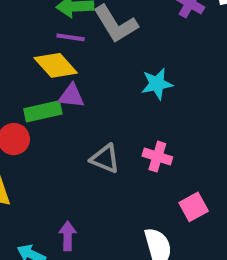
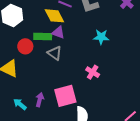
gray triangle: (105, 159) -> (55, 53), moved
pink square: (194, 207) -> (65, 96), moved, size x1.6

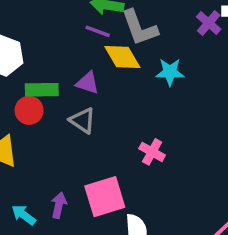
yellow diamond: (54, 16) -> (122, 57), moved
green rectangle: (43, 37) -> (42, 90), moved
cyan star: (101, 37) -> (170, 72), moved

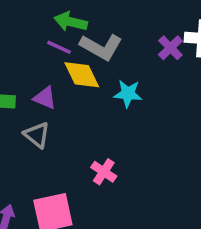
gray L-shape: (139, 28) -> (101, 47), turned -45

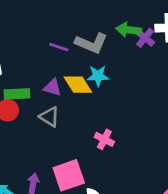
green arrow: (71, 22) -> (129, 30), moved
yellow diamond: (82, 75) -> (78, 85), moved
cyan star: (128, 94) -> (98, 76), moved

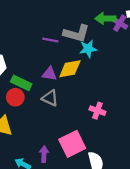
cyan star: (98, 76) -> (88, 49), moved
yellow diamond: (78, 85) -> (70, 69), turned -60
green rectangle: (17, 94) -> (21, 83), turned 36

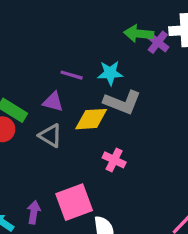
gray L-shape: (76, 33) -> (122, 102), moved
purple line: (50, 40) -> (72, 75), moved
yellow diamond: (70, 69) -> (91, 119), moved

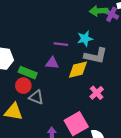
gray triangle: (50, 136) -> (36, 97), moved
pink cross: (114, 160) -> (97, 93), turned 32

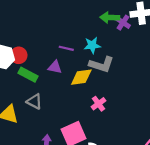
red circle: (23, 86) -> (19, 55), moved

